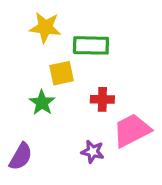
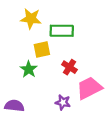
red cross: (102, 99) -> (69, 67), turned 32
purple semicircle: (21, 157) -> (14, 106), turned -114

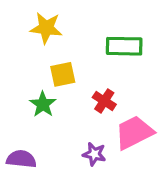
green rectangle: (62, 31) -> (124, 46), moved

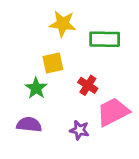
yellow star: (46, 28) -> (63, 24), moved
purple semicircle: (21, 159) -> (29, 125), moved

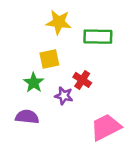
pink trapezoid: (113, 112) -> (106, 127), moved
purple star: (79, 130) -> (64, 96), moved

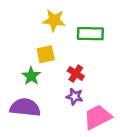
purple star: (64, 96) -> (75, 96), moved
purple semicircle: (27, 117) -> (25, 107), size x1.4

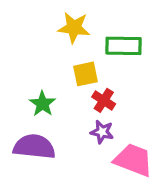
yellow square: (46, 54) -> (85, 74), moved
pink trapezoid: (98, 117) -> (133, 160), turned 48

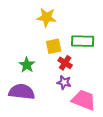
green rectangle: (124, 46) -> (83, 41), moved

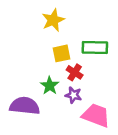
yellow star: (46, 17) -> (53, 20), turned -30
green star: (27, 65) -> (50, 86), moved

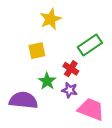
green rectangle: (95, 47) -> (90, 45), turned -35
yellow square: (62, 53) -> (37, 51), moved

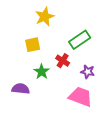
purple star: (70, 90) -> (88, 72), moved
purple semicircle: (23, 100) -> (21, 89), size x0.7

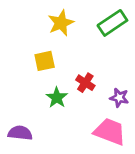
green rectangle: (80, 40) -> (112, 23), moved
purple semicircle: (21, 89) -> (20, 133), moved

